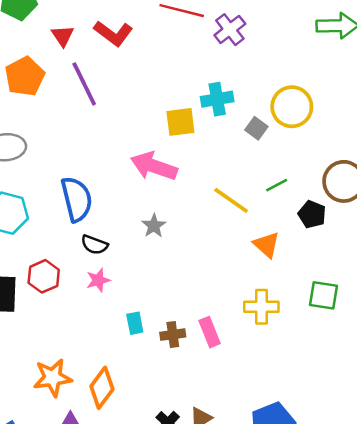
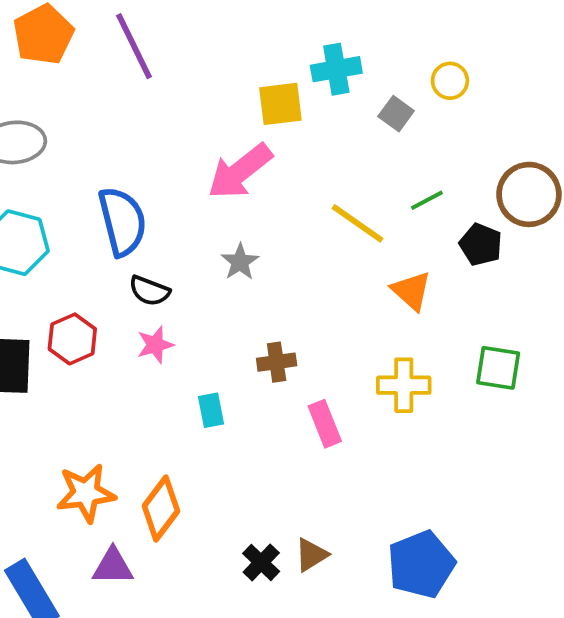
yellow circle: (292, 107) -> (450, 81), size x0.6
pink arrow: (154, 166) -> (240, 171), turned -57
brown cross: (173, 335) -> (277, 362), moved

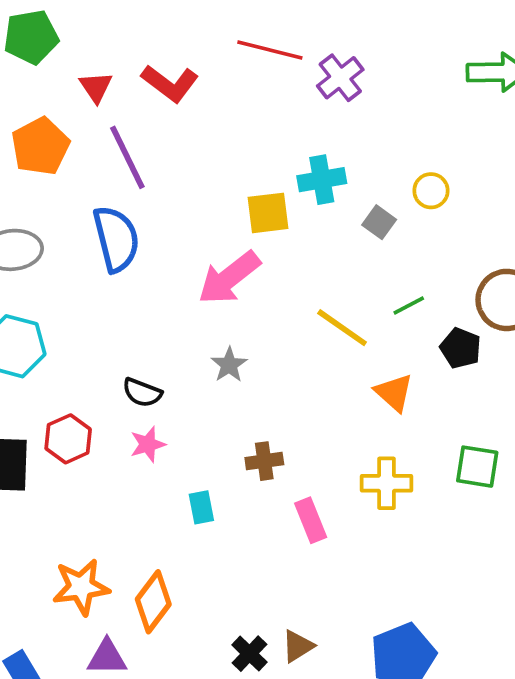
blue semicircle: (122, 221) -> (116, 239), moved

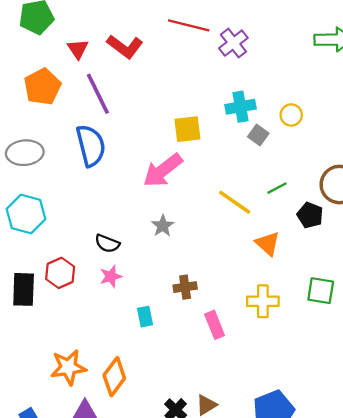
cyan cross: (322, 180) -> (241, 107), moved

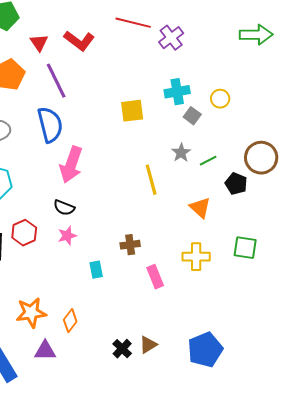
pink arrow: (163, 170) -> (71, 165), moved, turned -33
yellow line: (235, 202) -> (151, 180), moved, turned 40
gray star: (163, 226) -> (181, 153), moved
orange diamond: (114, 377) -> (70, 321), size x0.7

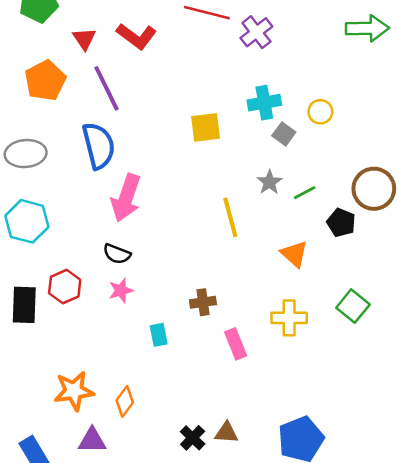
green square: (245, 248) -> (353, 306), turned 30
brown triangle: (148, 345) -> (226, 433), turned 36

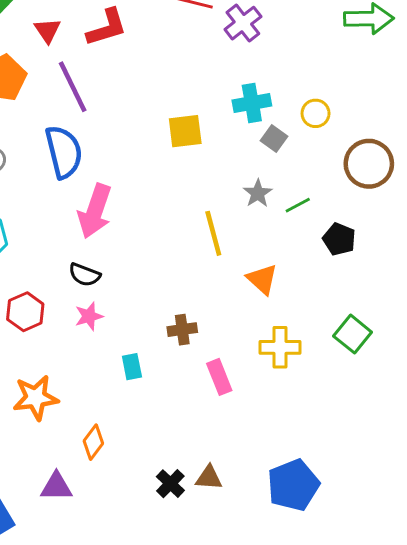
red L-shape: (136, 36) -> (107, 27), turned -54
brown circle: (374, 189) -> (369, 164), moved
orange triangle: (294, 254) -> (262, 279), moved
orange star: (74, 391) -> (36, 398), moved

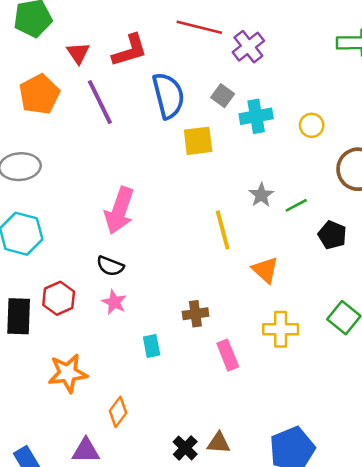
gray square: (274, 139) -> (223, 96), moved
blue semicircle: (64, 152) -> (168, 96), moved
pink star: (89, 316) -> (114, 302), turned -30

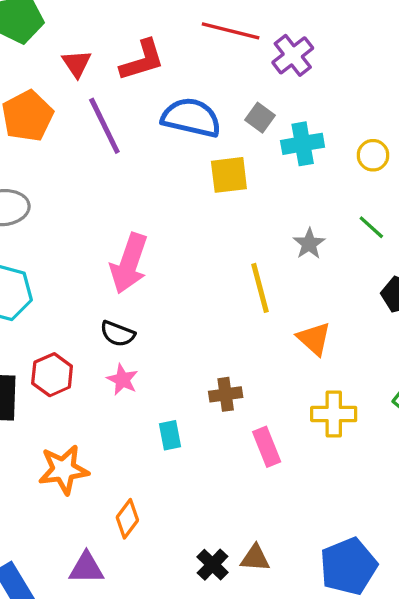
blue semicircle: (168, 96) -> (191, 118), turned -63
green line: (296, 205) -> (371, 227), moved, turned 70

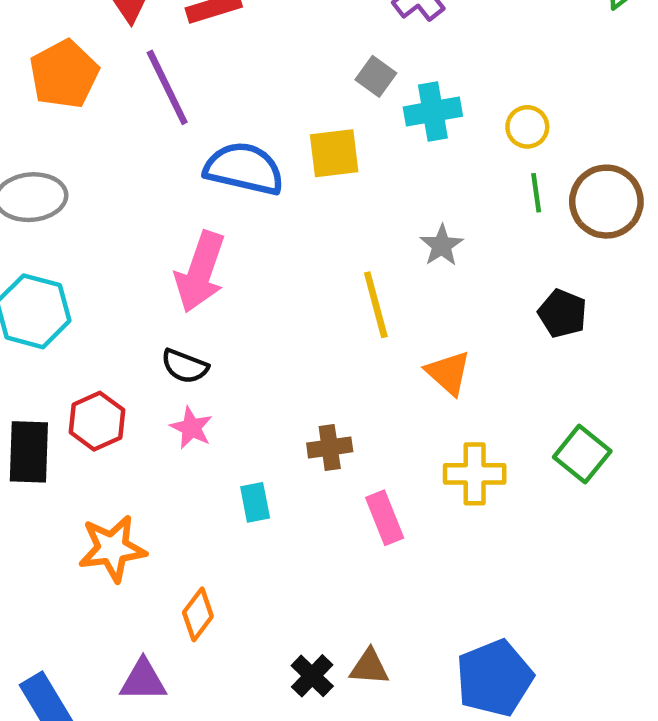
blue semicircle: (191, 118) -> (244, 169), moved
green line: (371, 227) -> (536, 193), moved, turned 40

